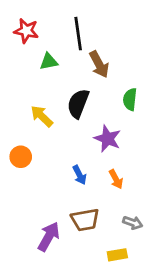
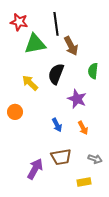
green triangle: (49, 62) -> (35, 44), size x1.6

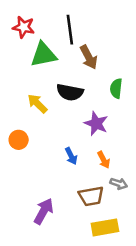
black semicircle: (56, 74) -> (70, 92), turned -100
brown trapezoid: (61, 157) -> (91, 196), moved
gray arrow: (95, 159) -> (119, 184), moved
yellow rectangle: (84, 182) -> (105, 227), size x1.5

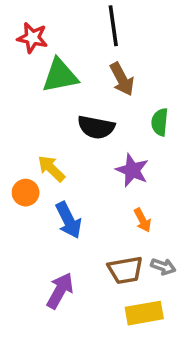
black line: (70, 30) -> (113, 26), moved
yellow arrow: (37, 103) -> (51, 169), moved
blue arrow: (71, 156) -> (69, 220), moved, size x1.5
gray arrow: (119, 184) -> (163, 267), moved

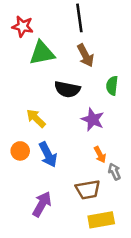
orange circle: (26, 193) -> (20, 151), moved
gray arrow: (163, 267) -> (114, 171), moved, turned -133

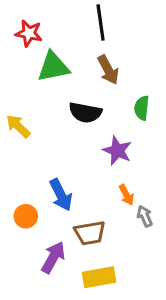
yellow arrow: (36, 118) -> (18, 126), moved
orange circle: (20, 151) -> (26, 216), moved
brown trapezoid: (88, 190) -> (90, 233), moved
yellow rectangle: (101, 220) -> (99, 277), moved

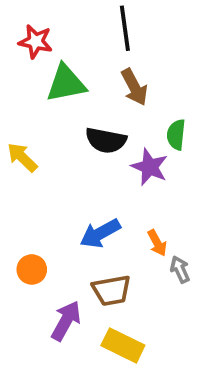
purple star: (117, 151) -> (150, 167), moved
blue arrow: (61, 195) -> (100, 233), moved, turned 88
yellow rectangle: (99, 277) -> (123, 345), turned 36

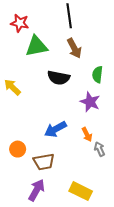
purple star: (150, 167) -> (90, 102), moved
brown trapezoid: (112, 290) -> (44, 162), moved
purple arrow: (66, 321) -> (37, 190), moved
yellow rectangle: (123, 345) -> (81, 191), moved

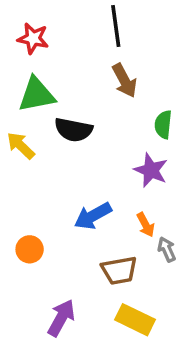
green triangle: (37, 46) -> (37, 95), moved
black semicircle: (59, 78) -> (74, 130), moved
brown trapezoid: (44, 162) -> (119, 270), moved

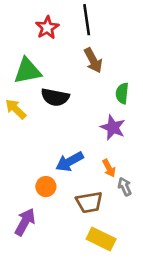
red star: (33, 38) -> (47, 28), moved, turned 30
orange circle: (30, 249) -> (46, 187), moved
purple arrow: (61, 318) -> (25, 222), moved

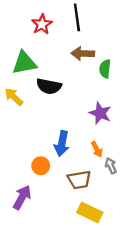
brown arrow: (93, 60) -> (83, 54), turned 120
green semicircle: (122, 93) -> (105, 69), moved
blue arrow: (70, 162) -> (62, 144), turned -50

